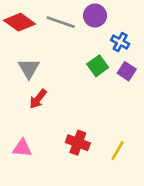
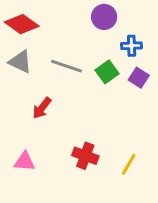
gray line: (61, 22) -> (67, 66), moved
blue cross: (120, 42) -> (132, 46), turned -30
gray triangle: (29, 68) -> (20, 62), moved, turned -35

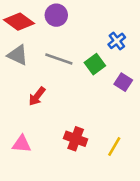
purple circle: (104, 17) -> (56, 15), moved
blue cross: (132, 46) -> (117, 41), turned -36
purple square: (139, 78) -> (123, 82), moved

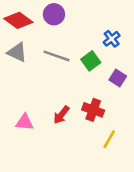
red arrow: (37, 96) -> (61, 115), moved
red cross: (76, 139) -> (93, 110), moved
pink triangle: (22, 144) -> (25, 122), moved

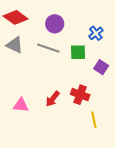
purple circle: (54, 14) -> (55, 24), moved
green square: (91, 61) -> (78, 52), turned 35
yellow line: (109, 139) -> (94, 120), turned -42

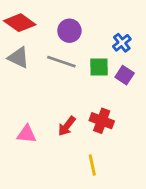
purple square: (101, 67) -> (125, 75), moved
yellow line: (94, 120) -> (92, 165), moved

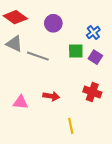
gray line: (61, 62) -> (38, 56), moved
red cross: (102, 121) -> (92, 92), moved
red arrow: (67, 126) -> (51, 96), turned -119

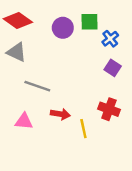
green square: (76, 51) -> (90, 22), moved
gray line: (38, 56) -> (37, 86), moved
yellow line: (71, 126) -> (83, 129), moved

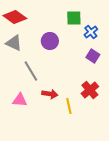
purple circle: (63, 28) -> (50, 41), moved
gray line: (37, 86) -> (31, 71), turned 40
red cross: (109, 109) -> (90, 90), turned 30

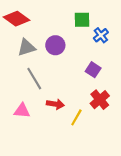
gray triangle: (14, 43) -> (26, 47), moved, turned -42
purple square: (93, 56) -> (93, 70), moved
yellow line: (69, 106) -> (76, 117), turned 42

